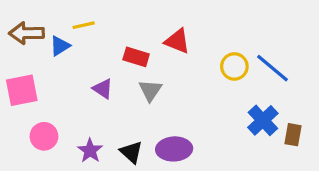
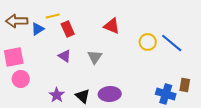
red rectangle: (136, 57) -> (68, 29), moved, turned 49
blue cross: (263, 120) -> (166, 94), moved, turned -30
pink circle: (44, 136) -> (21, 79), moved

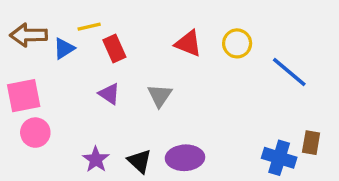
yellow circle: (148, 42) -> (237, 43), moved

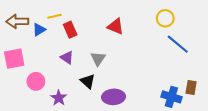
yellow circle: (237, 43) -> (165, 18), moved
pink circle: (35, 133) -> (36, 81), moved
black triangle: (140, 161) -> (88, 81), moved

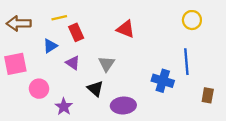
yellow circle: (165, 18) -> (192, 20), moved
blue triangle: (39, 30) -> (50, 46), moved
blue line: (178, 44) -> (186, 62), moved, turned 45
blue cross: (171, 97) -> (163, 81), moved

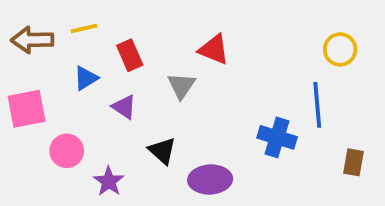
yellow line: (59, 18) -> (84, 28), moved
yellow circle: (192, 20) -> (340, 49), moved
gray triangle: (106, 64) -> (181, 86), moved

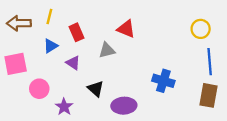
yellow line: (84, 28) -> (49, 16), turned -63
gray triangle: (181, 86) -> (107, 50), turned 42
blue line: (317, 105) -> (210, 62), moved
brown rectangle: (353, 162) -> (209, 95), size x1.5

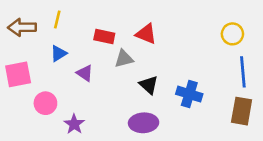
red rectangle: (76, 32) -> (104, 37), moved, turned -54
black triangle: (96, 89) -> (149, 85), moved

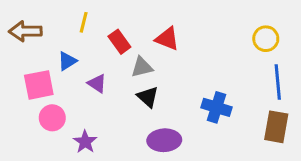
yellow line: (57, 20) -> (84, 22), moved
red rectangle: (104, 37) -> (119, 42), turned 42
pink square: (18, 74) -> (39, 85), moved
black triangle: (149, 85) -> (148, 97), moved

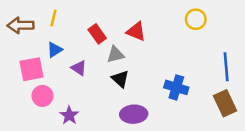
yellow line: (84, 22) -> (53, 18), moved
yellow circle: (266, 39) -> (196, 19), moved
brown rectangle: (276, 127) -> (225, 103), turned -35

